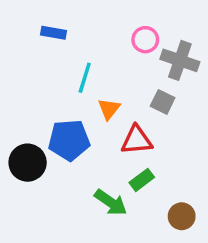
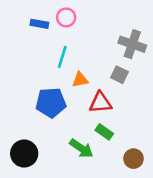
pink circle: (145, 40) -> (66, 17), moved
orange triangle: (109, 109) -> (80, 80), turned 42
black circle: (28, 163) -> (24, 154), moved
green rectangle: (142, 180) -> (104, 132), turned 72

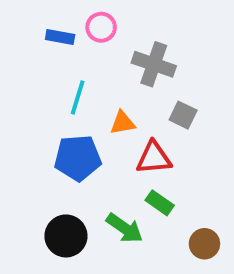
gray cross: (132, 44) -> (154, 64), moved
cyan line: (62, 57) -> (78, 97), moved
black circle: (24, 154) -> (66, 236), moved

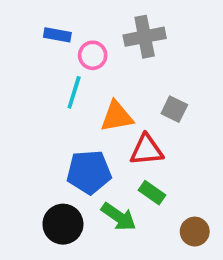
pink circle: (101, 27) -> (93, 55), moved
gray cross: (154, 64) -> (145, 37), moved, turned -30
orange triangle: (123, 123) -> (117, 117), size x1.4
blue pentagon: (78, 158) -> (89, 172), moved

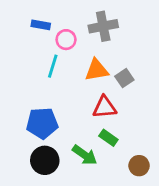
gray square: (174, 109) -> (124, 78), turned 30
orange triangle: (117, 117) -> (97, 70), moved
blue pentagon: (89, 172) -> (42, 123), moved

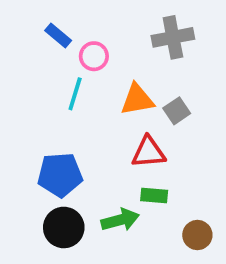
blue rectangle: (41, 25) -> (58, 36), turned 30
gray cross: (103, 26) -> (173, 37), moved
green rectangle: (108, 138) -> (154, 195), turned -30
green arrow: (85, 155) -> (120, 220), turned -50

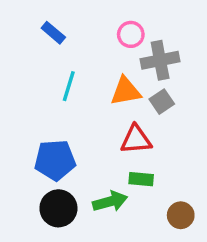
gray cross: (173, 37) -> (160, 60), moved
pink circle: (94, 56) -> (131, 34), moved

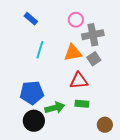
green arrow: (110, 201) -> (55, 108), moved

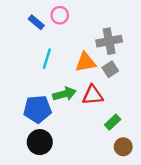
pink circle: (76, 20) -> (60, 15), moved
green rectangle: (82, 104) -> (113, 122), moved, turned -48
green arrow: (55, 108) -> (64, 94), moved

